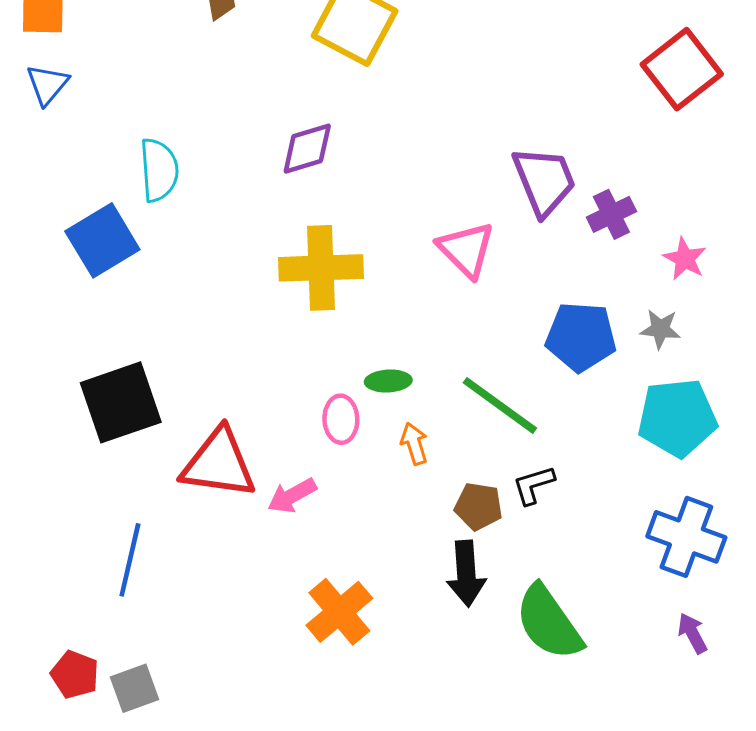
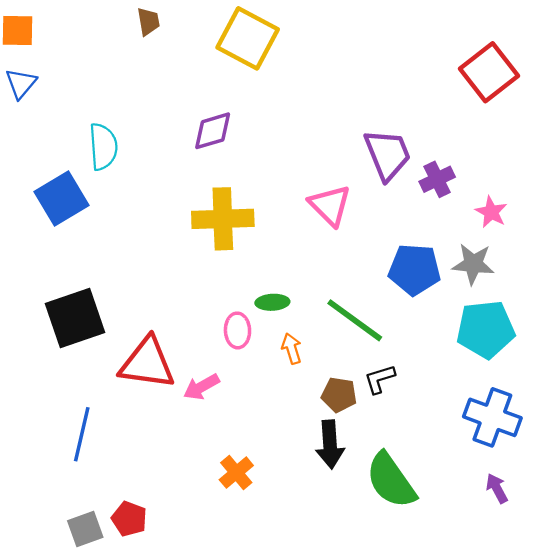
gray star: (660, 329) -> (473, 264), size x1.4
orange cross: (339, 612) -> (236, 473), size x0.7
red pentagon: (75, 674) -> (129, 519), moved

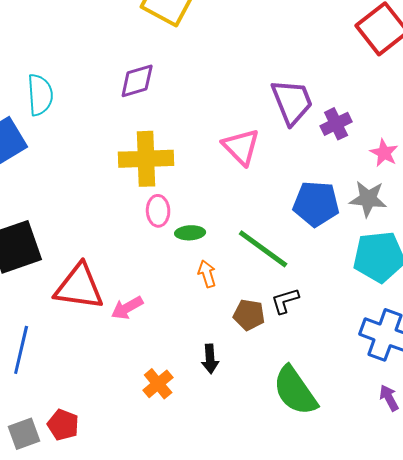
pink ellipse: (237, 330) -> (158, 211), moved
black arrow: (330, 444) -> (210, 359), moved, size x0.7

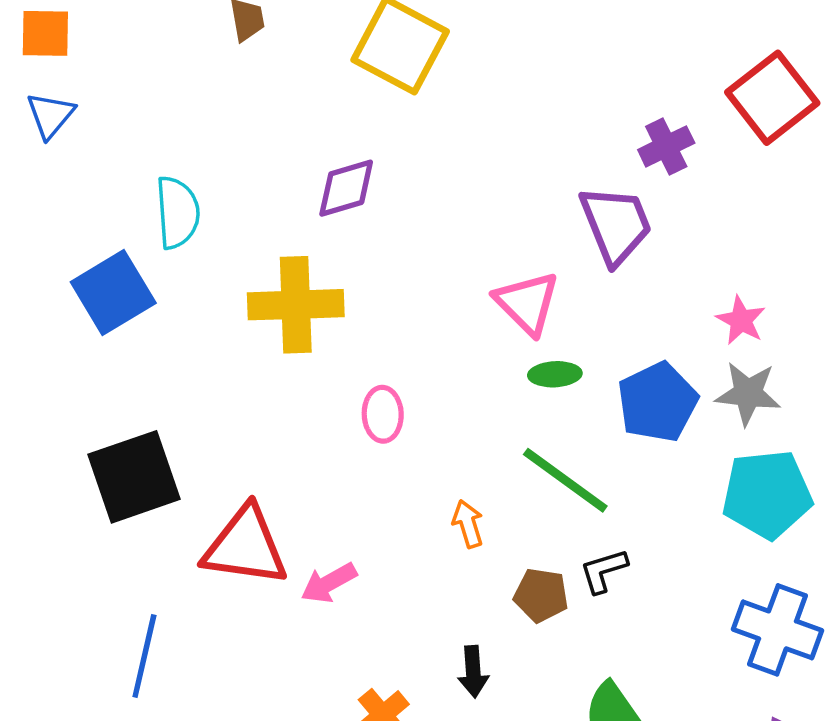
purple cross: (336, 124) -> (666, 146), moved
pink star: (384, 153) -> (741, 320), moved
yellow cross: (146, 159) -> (296, 305), moved
blue pentagon: (316, 204) -> (657, 402), turned -30
green ellipse: (190, 233) -> (555, 374), moved

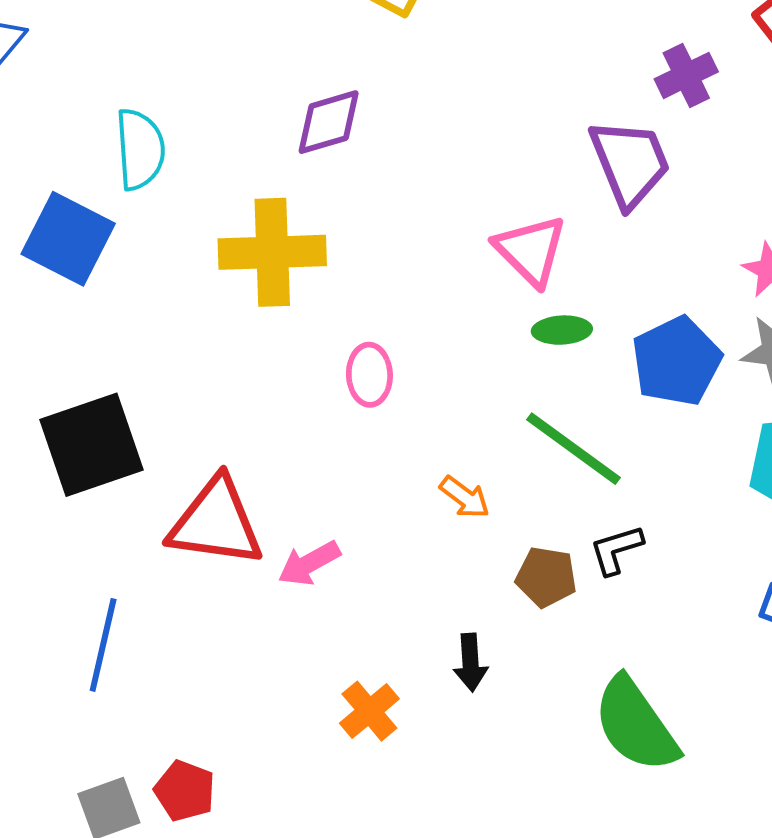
blue square: (113, 293) -> (68, 239), turned -32
orange arrow: (468, 524) -> (465, 497), turned 144

